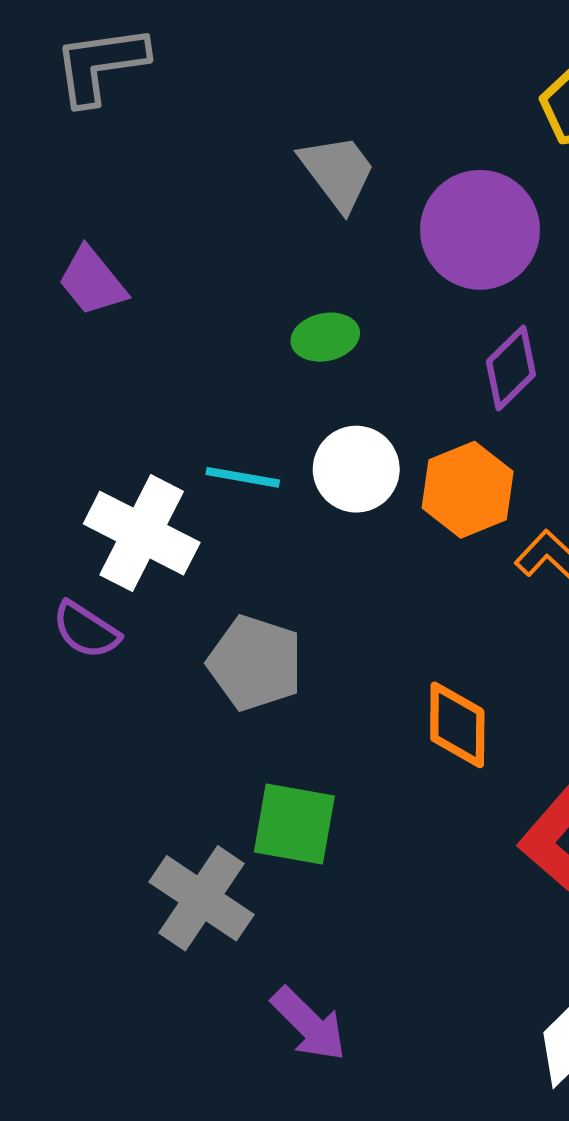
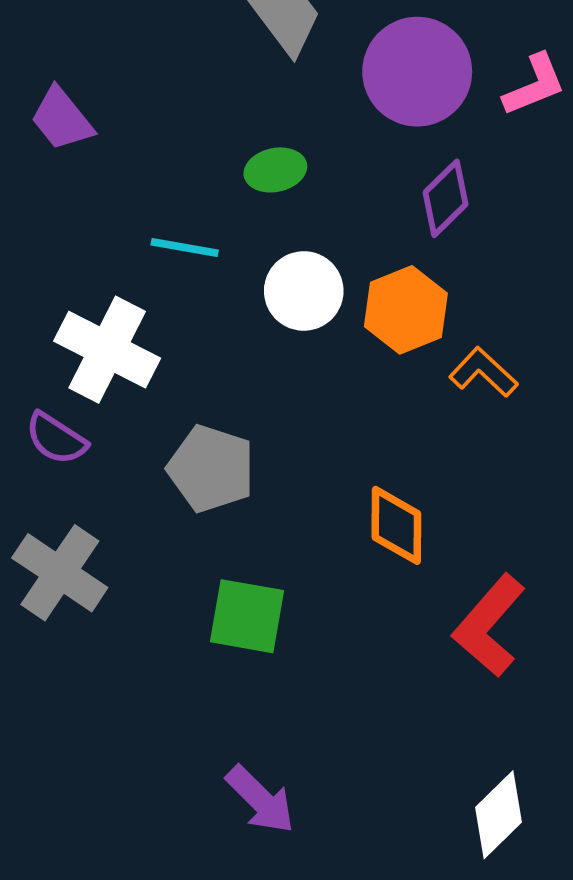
cyan line: (243, 477) -> (185, 247), moved
gray cross: (201, 898) -> (60, 573), moved

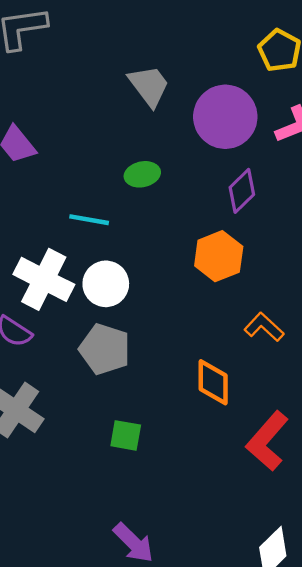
white circle: (304, 291) -> (106, 284), moved
orange L-shape: (483, 372) -> (264, 327), moved
green square: (247, 616) -> (126, 435), size x0.7

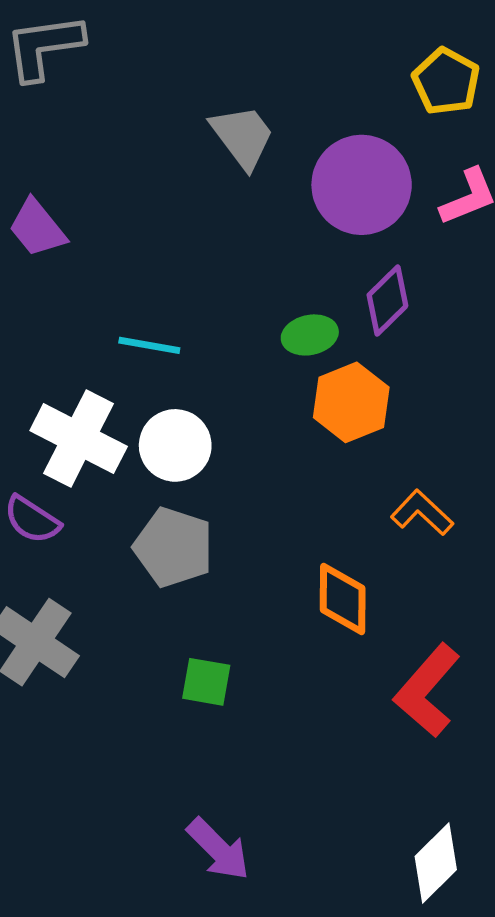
green ellipse: (142, 174) -> (310, 335), moved

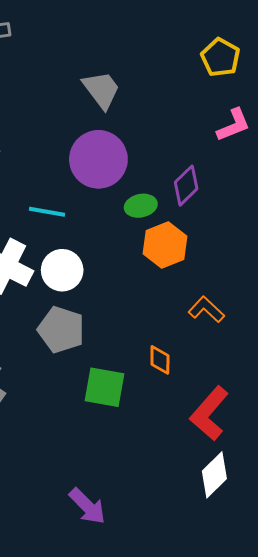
purple circle: (362, 185) -> (98, 159), moved
orange diamond: (343, 599) -> (160, 360), size x0.7
green square: (206, 682) -> (104, 387), moved, size x1.4
white diamond: (436, 863) -> (214, 475), moved

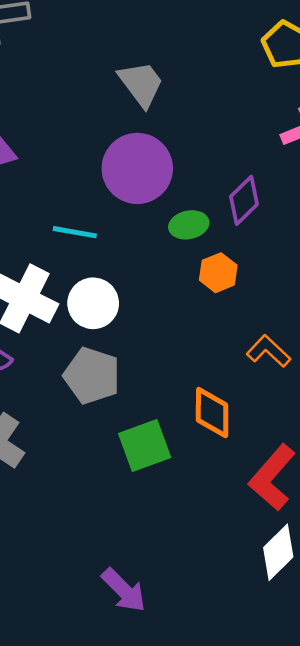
orange hexagon: (165, 245) -> (218, 273), size x0.7
orange diamond: (160, 360) -> (212, 412), size x1.4
green square: (104, 387) -> (145, 446), turned -30

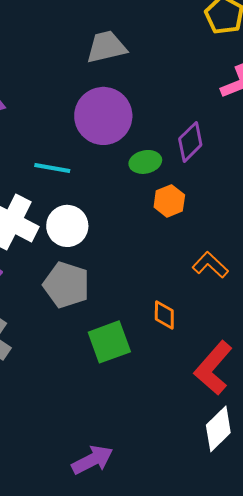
gray trapezoid: (141, 84) -> (106, 47), turned -66
orange diamond: (212, 412) -> (164, 315), size x0.7
purple arrow: (124, 590) -> (92, 460), turned -72

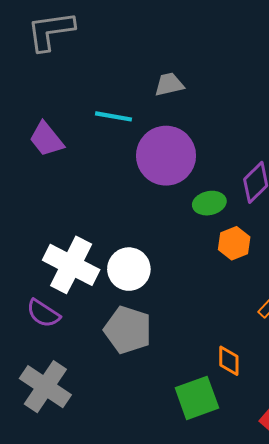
gray trapezoid: (106, 47) -> (169, 84), size x0.7
cyan line: (52, 168) -> (113, 116), moved
green square: (109, 342) -> (197, 398), moved

